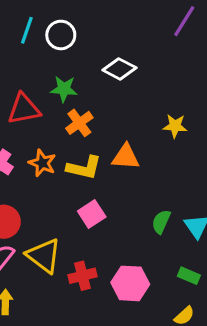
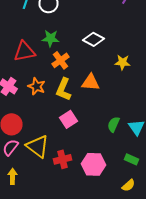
white diamond: (119, 69) -> (94, 39), moved
yellow L-shape: (84, 168) -> (64, 89), turned 100

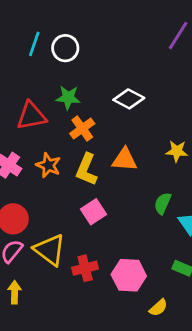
yellow star: (122, 62) -> (177, 151), moved
green semicircle: (114, 124) -> (163, 203), moved
yellow semicircle: (128, 185) -> (158, 308), moved

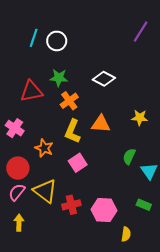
orange star: (48, 165) -> (44, 148), moved
yellow semicircle: (158, 308) -> (126, 234), turned -40

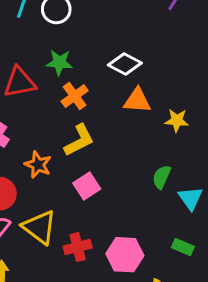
orange triangle: (101, 124) -> (137, 101), moved
yellow L-shape: (72, 131) -> (79, 140), turned -140

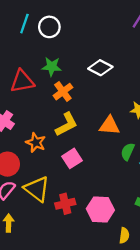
orange triangle: (137, 101) -> (109, 126), moved

